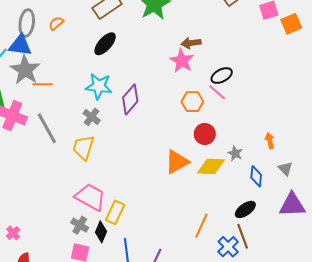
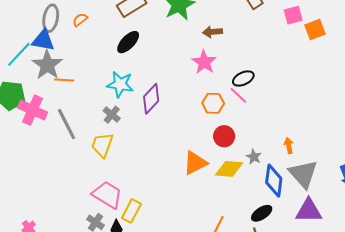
brown arrow: (191, 43) -> (212, 32), moved
gray triangle: (285, 169) -> (303, 174), size x2.0
blue diamond: (256, 176) -> (274, 181), size x1.5

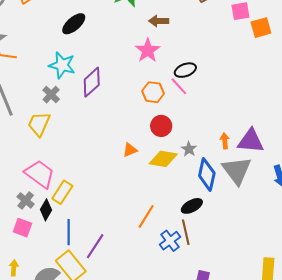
orange triangle: (195, 163) -> (130, 150), size x0.6
purple triangle: (309, 211) -> (251, 141), moved

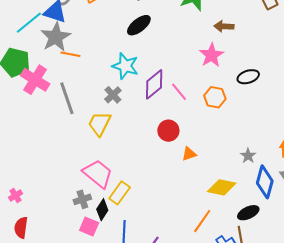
pink line: (179, 86) -> (179, 92), moved
red circle: (161, 126) -> (168, 131), moved
yellow diamond: (163, 159) -> (222, 187), moved
gray cross: (26, 200) -> (82, 199), turned 30
pink square: (22, 228) -> (89, 227), moved

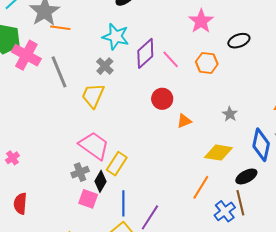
gray star: (248, 156) -> (230, 114), moved
pink cross: (15, 195) -> (12, 158), moved

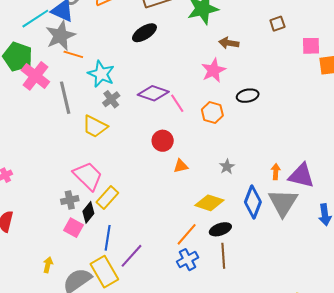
cyan star: (116, 37) -> (101, 74), moved
purple diamond: (145, 53) -> (153, 93), turned 52
yellow trapezoid: (93, 96) -> (95, 126), turned -96
black ellipse: (246, 176) -> (220, 229), moved
blue cross: (225, 211) -> (187, 260), moved

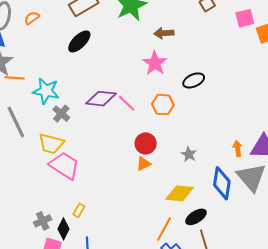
red circle: (163, 141) -> (146, 143), moved
pink trapezoid: (88, 176) -> (64, 165), moved
yellow rectangle: (107, 197) -> (79, 210), size x0.6

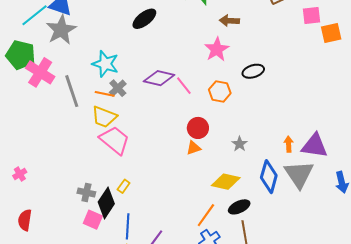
orange line: (15, 78) -> (105, 94), moved
gray cross: (43, 221) -> (86, 192), turned 30
black diamond: (64, 229) -> (106, 203), size x1.4

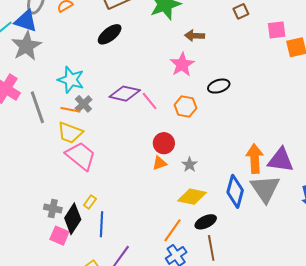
gray star: (240, 144) -> (190, 165), moved
orange arrow: (289, 144) -> (255, 159), size x1.8
blue line: (128, 226) -> (102, 224), moved

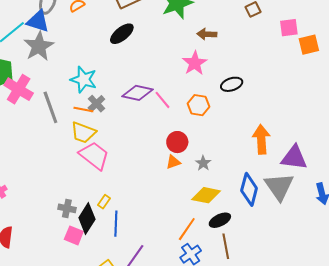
orange arrow: (255, 159) -> (261, 139), moved

